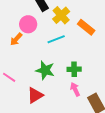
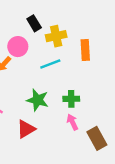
yellow cross: (61, 15) -> (56, 36), turned 30
orange rectangle: (86, 27) -> (85, 50), turned 48

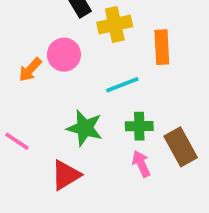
pink circle: (18, 47) -> (64, 55), moved
cyan line: (50, 64) -> (122, 85), moved
brown rectangle: (97, 138) -> (181, 147), moved

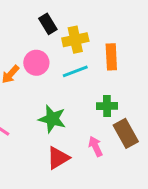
cyan line: (122, 85) -> (75, 71), moved
green cross: (139, 126) -> (107, 106), moved
red triangle: (66, 175) -> (58, 158), moved

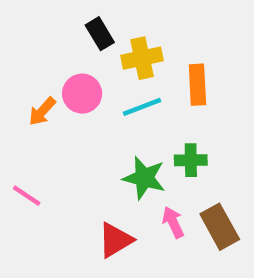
green star: (52, 119) -> (144, 178), moved
brown rectangle: (126, 133) -> (220, 227), moved

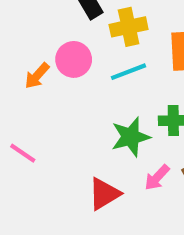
green star: (144, 178) -> (131, 137), turned -30
pink arrow: (173, 222) -> (157, 178), turned -112

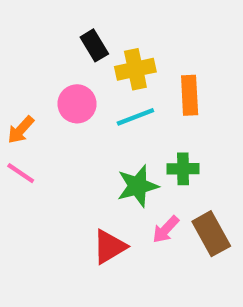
orange arrow: (37, 76) -> (21, 130), moved
pink line: (23, 153) -> (21, 173), moved

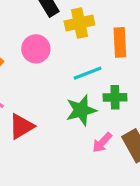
cyan line: (135, 117) -> (88, 73), moved
red triangle: (109, 247) -> (21, 126), moved

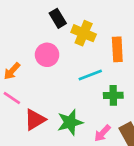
yellow cross: (79, 23) -> (84, 33), turned 35
green star: (81, 110) -> (70, 122), moved

